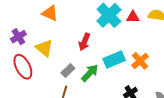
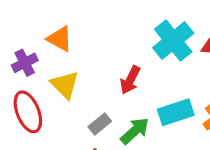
orange triangle: (50, 13) -> (60, 39), moved

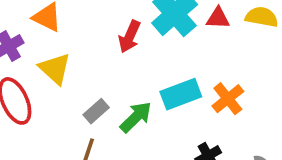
red arrow: (130, 80) -> (130, 37), moved

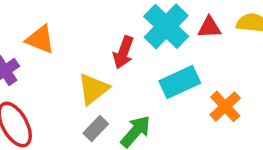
yellow triangle: (55, 69) -> (93, 89), moved, turned 44
cyan rectangle: (181, 94) -> (180, 82), moved

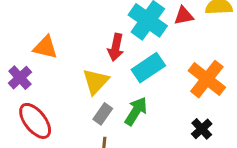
cyan rectangle: (180, 82) -> (148, 68), moved
orange cross: (225, 106) -> (207, 79), size x1.4

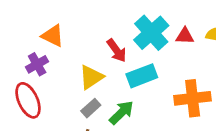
red arrow: (116, 47) -> (117, 50), turned -60
purple cross: (20, 78) -> (37, 64), moved
orange cross: (207, 79) -> (193, 98), turned 32

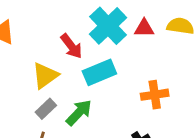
orange cross: (193, 98) -> (155, 95), size x0.7

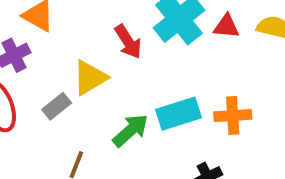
cyan rectangle: (99, 72) -> (179, 114), moved
gray rectangle: (46, 109) -> (57, 106), moved

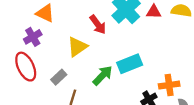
gray rectangle: (57, 106) -> (59, 77), moved
orange cross: (233, 116) -> (169, 85), moved

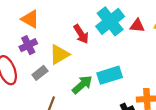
purple cross: (33, 37) -> (28, 45), moved
gray rectangle: (59, 77) -> (40, 73), moved

